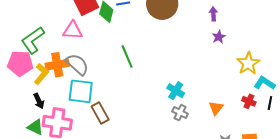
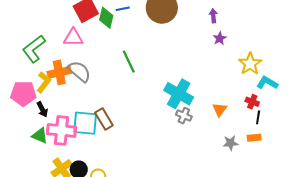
pink pentagon: (20, 63) -> (23, 93), moved
cyan square: (81, 91) -> (85, 123), moved
cyan cross: (176, 91) -> (179, 94), size x1.6
black line: (270, 103) -> (258, 117), moved

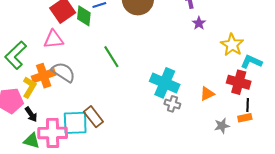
red cross: (252, 102) -> (239, 82), size x1.6
orange triangle: (220, 110) -> (207, 94), turned 35
black line: (258, 117) -> (248, 105), moved

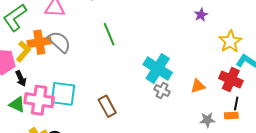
brown rectangle: (93, 117) -> (107, 106), moved

